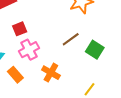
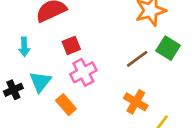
green square: (95, 50) -> (168, 48), moved
orange cross: (51, 73) -> (136, 102), moved

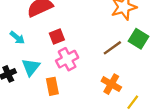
cyan arrow: (24, 47) -> (17, 38), turned -49
orange rectangle: (66, 105) -> (52, 86), turned 30

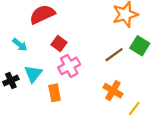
red square: (57, 36) -> (59, 44), turned -32

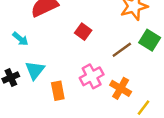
red square: (59, 44) -> (83, 32), moved
pink cross: (69, 66) -> (92, 76), moved

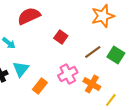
green square: (150, 40) -> (116, 55), moved
orange rectangle: (58, 91) -> (40, 86), turned 49

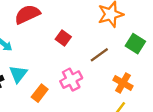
green square: (116, 55) -> (135, 44), moved
orange cross: (92, 84) -> (123, 83), moved

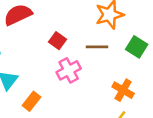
brown line: (99, 55) -> (97, 47), moved, turned 36
pink cross: (71, 80) -> (69, 70), moved

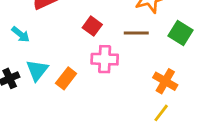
pink cross: (69, 70) -> (105, 59), turned 30
orange rectangle: (32, 101) -> (66, 78), moved

